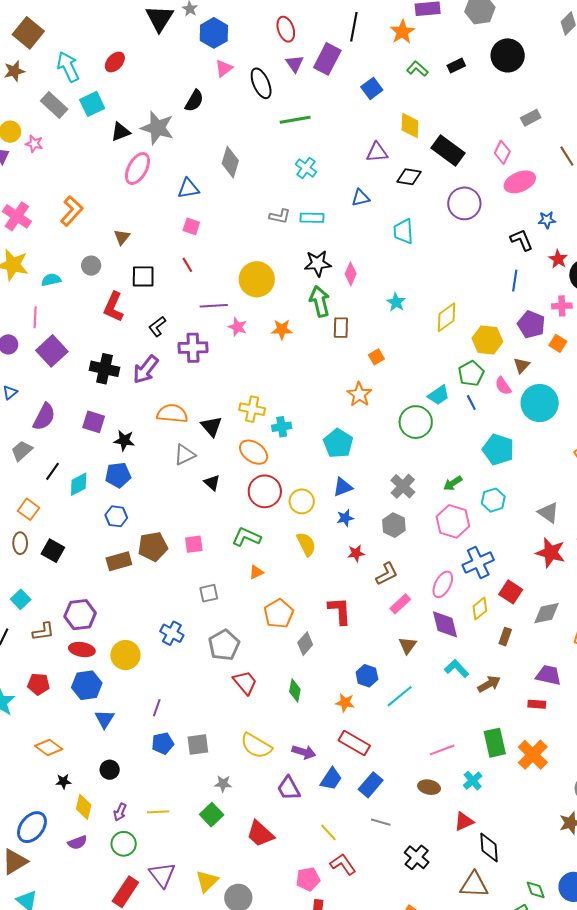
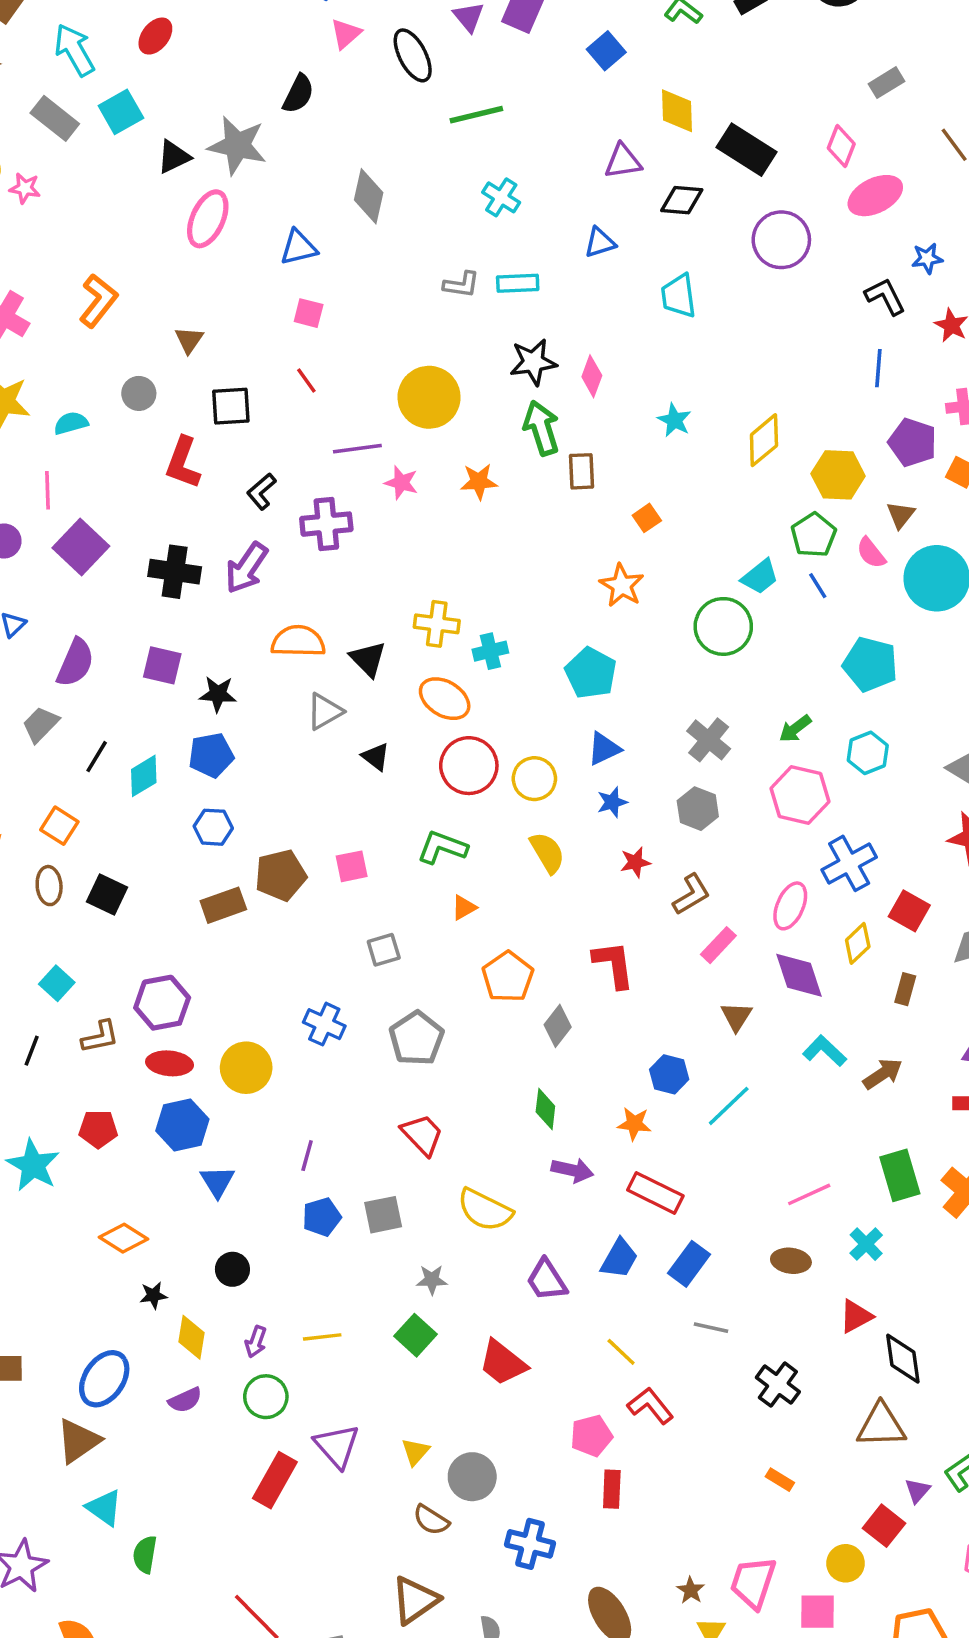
red trapezoid: (245, 683) -> (422, 1135), moved
purple arrow: (304, 752) -> (572, 1170), moved
yellow triangle: (207, 881) -> (415, 1452), size x0.7

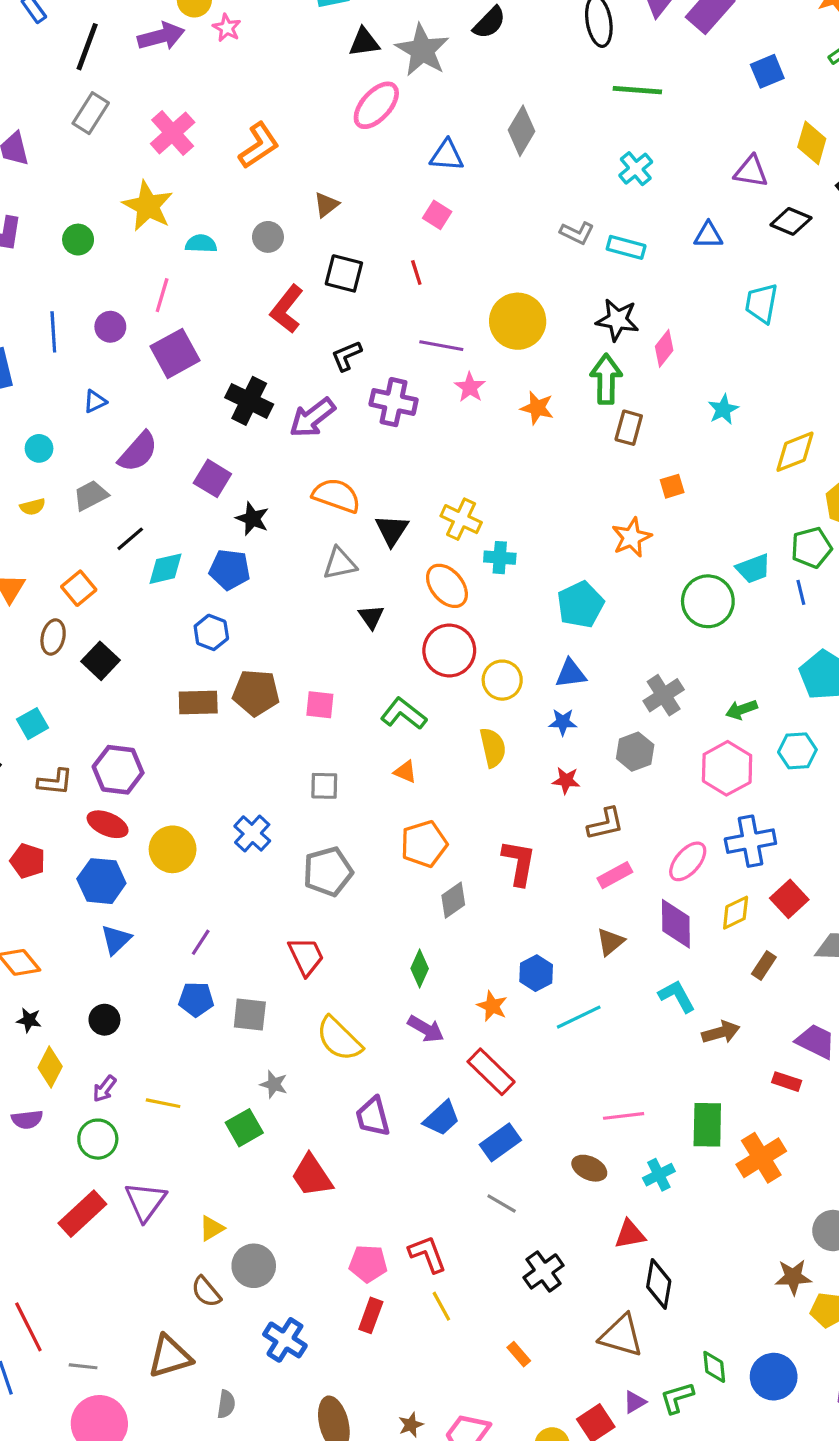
orange triangle: (464, 908) -> (405, 772), turned 35
yellow line: (621, 1352) -> (441, 1306), moved

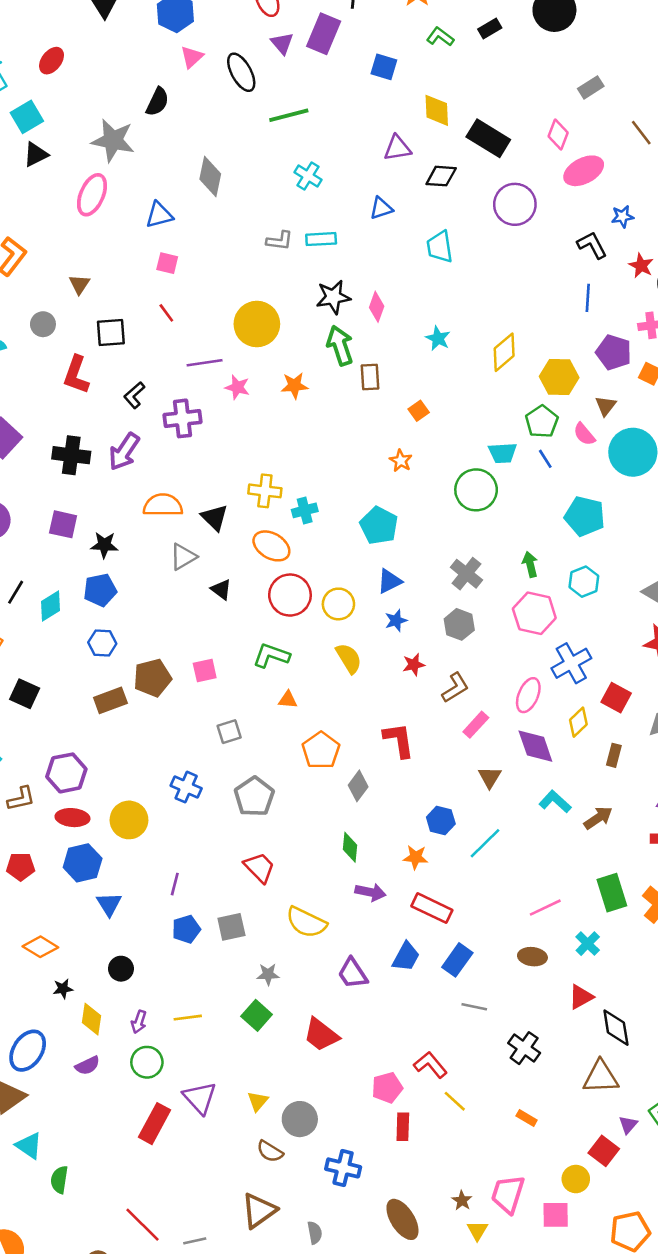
black triangle: (364, 42) -> (36, 155), moved
blue square: (767, 71) -> (384, 67), turned -32
orange star: (632, 537) -> (401, 461), size x0.7
cyan trapezoid: (753, 569) -> (503, 453), turned 36
green arrow: (742, 710) -> (530, 564), turned 115

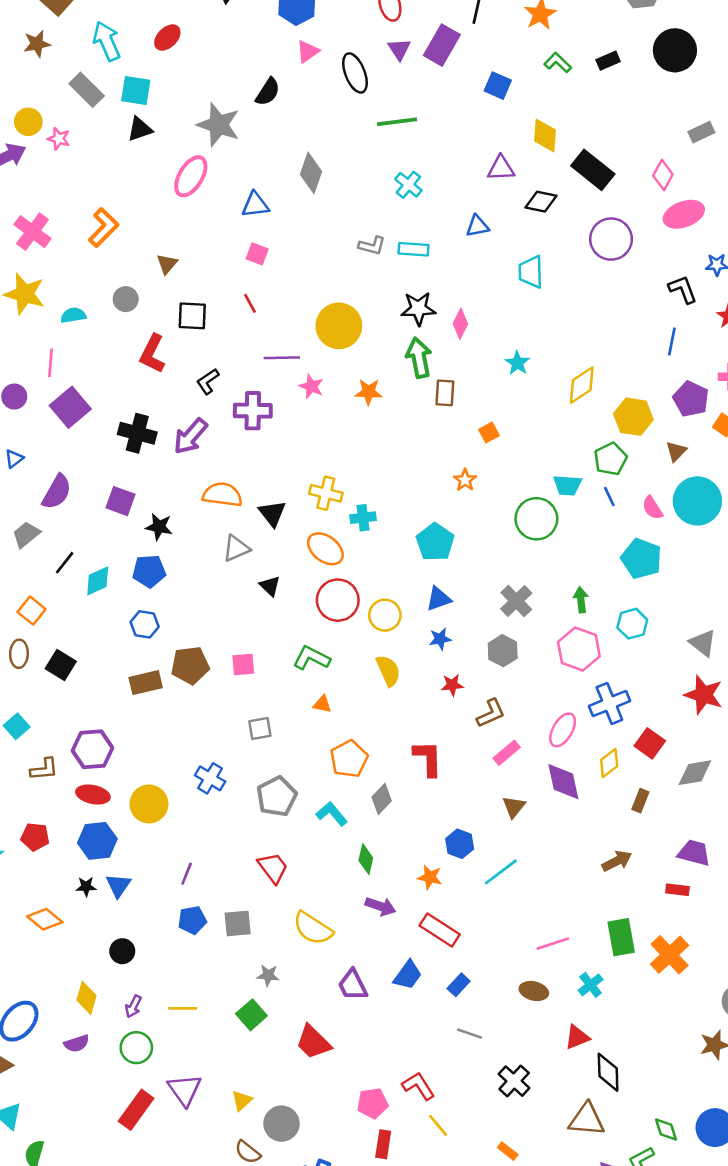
cyan square: (27, 117) -> (136, 90), turned 32
pink semicircle: (584, 434) -> (652, 508), moved
cyan L-shape: (555, 802) -> (332, 814), moved
blue rectangle: (457, 960) -> (459, 985), size x0.7
black star: (63, 989) -> (86, 887), moved

